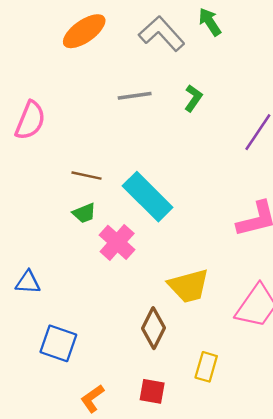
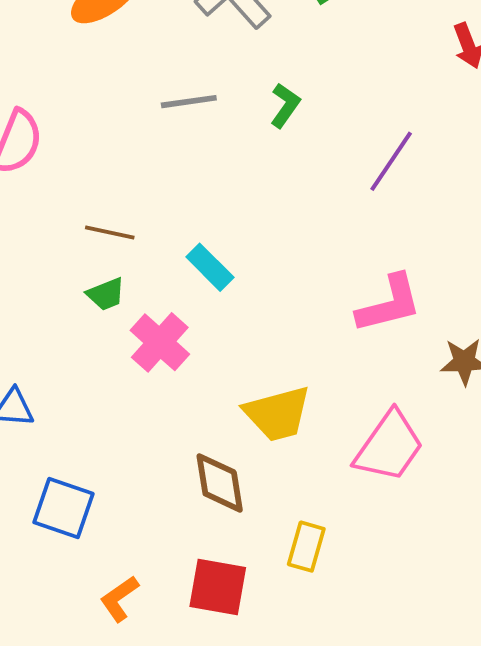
cyan rectangle: (148, 197) -> (210, 267), size x0.6
brown diamond: (153, 328) -> (220, 483), turned -36
red square: (152, 391) -> (218, 587), size x1.4

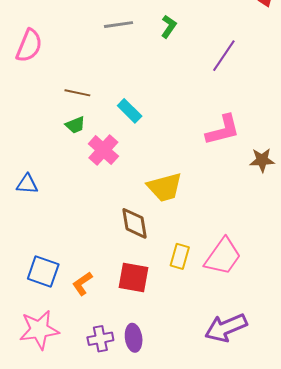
pink trapezoid: (389, 446) -> (223, 256), moved
blue square: (64, 508) -> (43, 272), moved

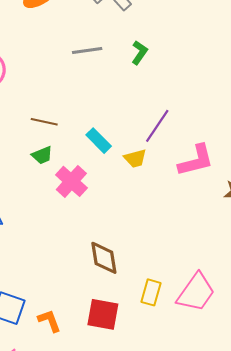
purple line: (224, 56) -> (157, 126), moved
yellow trapezoid: (165, 187) -> (135, 158), moved, size x0.6
orange L-shape: (82, 284) -> (49, 321), turned 105

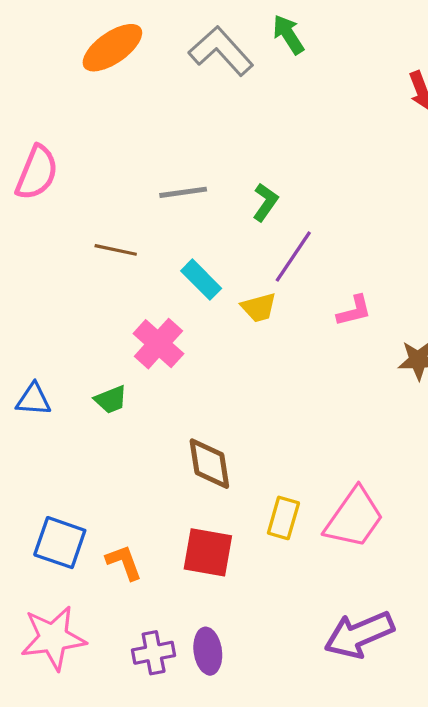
gray line: (87, 51) -> (183, 192), moved
green L-shape: (139, 53) -> (265, 202), moved
green trapezoid: (42, 155) -> (111, 400), moved
pink L-shape: (196, 160) -> (354, 311), size x0.6

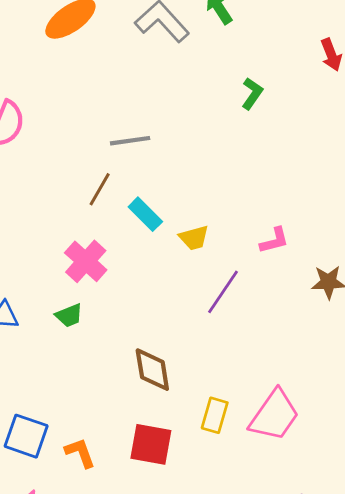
green L-shape: (265, 202) -> (252, 94), moved
brown line: (116, 250) -> (100, 189), moved, turned -72
purple line: (293, 256) -> (223, 292), moved
pink cross: (158, 344) -> (86, 261), moved

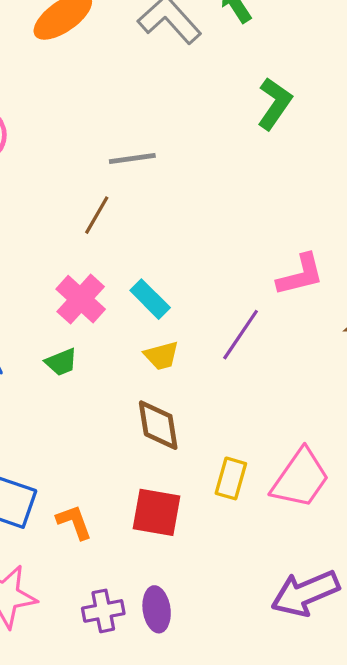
green L-shape: (252, 94) -> (275, 104), size x1.4
cyan rectangle: (145, 214) -> (150, 299), moved
yellow trapezoid: (194, 238) -> (161, 356), moved
pink L-shape: (274, 241) -> (300, 275), size x1.4

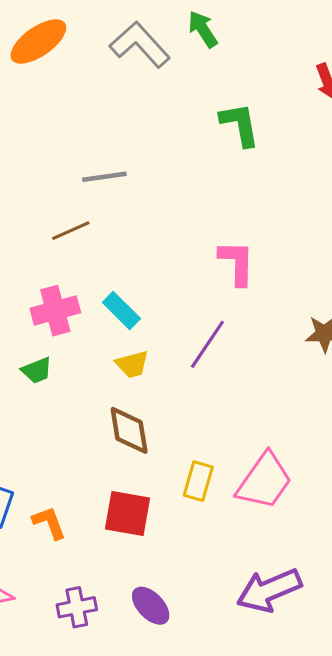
green L-shape: (275, 104) -> (240, 124), turned -45
brown line: (97, 215) -> (71, 231), turned 36
pink L-shape: (300, 275) -> (237, 263), moved, turned -75
pink cross: (81, 299) -> (55, 311), turned 33
purple ellipse: (157, 609) -> (151, 606), moved, turned -36

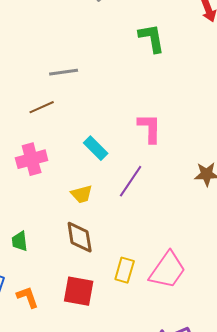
cyan rectangle: (121, 311) -> (96, 148), moved
green trapezoid: (37, 370) -> (20, 241), moved, turned 105

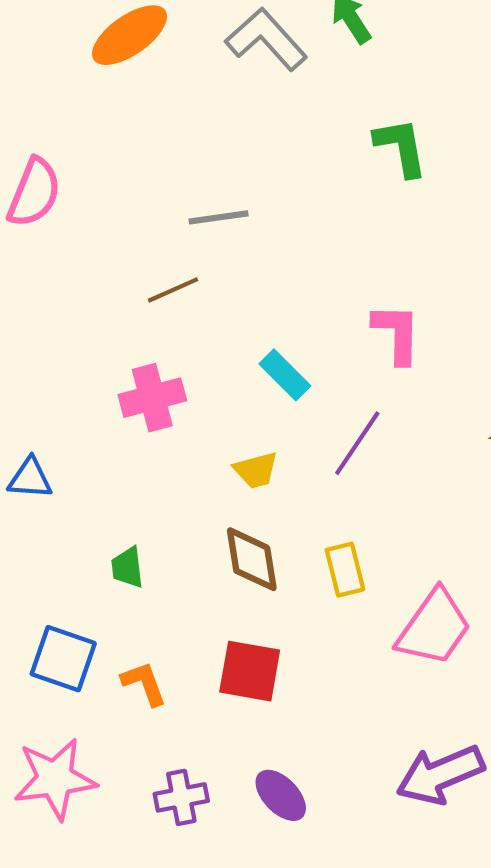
yellow rectangle: (125, 270) -> (345, 570), moved, turned -30

